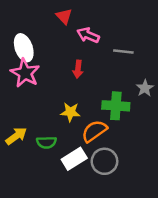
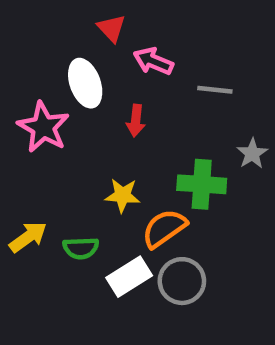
white ellipse: (24, 48) -> (85, 83), moved

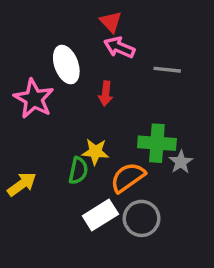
red triangle: (112, 28) -> (111, 22), moved
gray star: (252, 154) -> (181, 162), moved
green semicircle: (81, 248) -> (78, 171), moved, turned -76

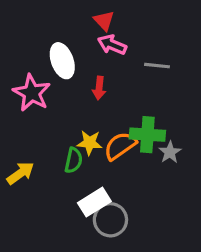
orange semicircle: (128, 177) -> (120, 146), moved
gray circle: (142, 218) -> (110, 220), moved

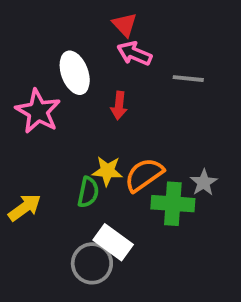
green cross: (147, 135) -> (173, 204), moved
white rectangle: (94, 202) -> (113, 242), turned 68
gray circle: (110, 220) -> (92, 263), moved

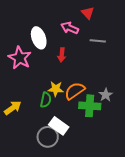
red triangle: (125, 25) -> (88, 13), moved

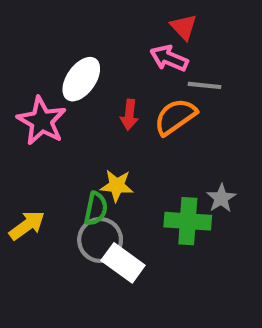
pink arrow: (70, 28) -> (169, 58), moved
white ellipse: (39, 38) -> (81, 79), turned 55
orange semicircle: (75, 91) -> (175, 117), moved
gray circle: (48, 137) -> (100, 240), moved

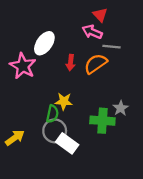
yellow arrow: (27, 225) -> (15, 138), moved

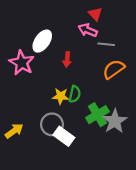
orange semicircle: (96, 64) -> (114, 69), moved
gray star: (121, 108) -> (115, 121), moved, size x1.6
green semicircle: (52, 114) -> (75, 94), moved
green cross: (102, 121) -> (97, 115), turned -35

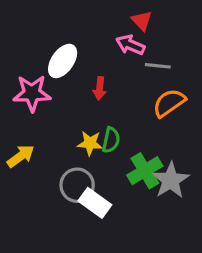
pink star: (22, 63) -> (32, 93), turned -30
yellow arrow: (14, 131) -> (21, 156), moved

